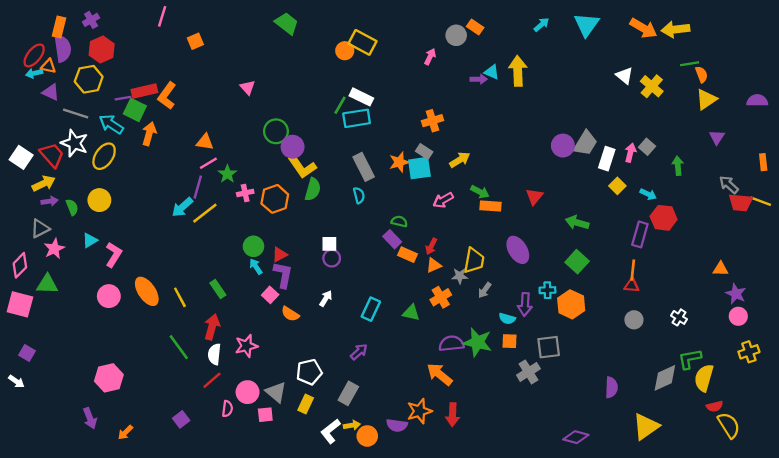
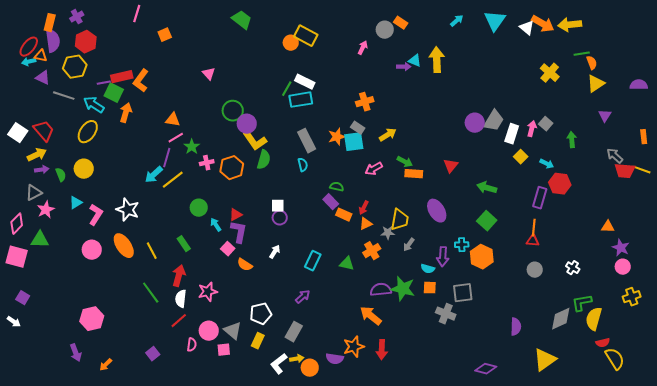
white triangle: (624, 76) -> (527, 28), moved
white star: (74, 143) -> (128, 210), moved
green circle: (253, 246) -> (199, 208), moved
gray cross: (528, 372) -> (446, 314), turned -36

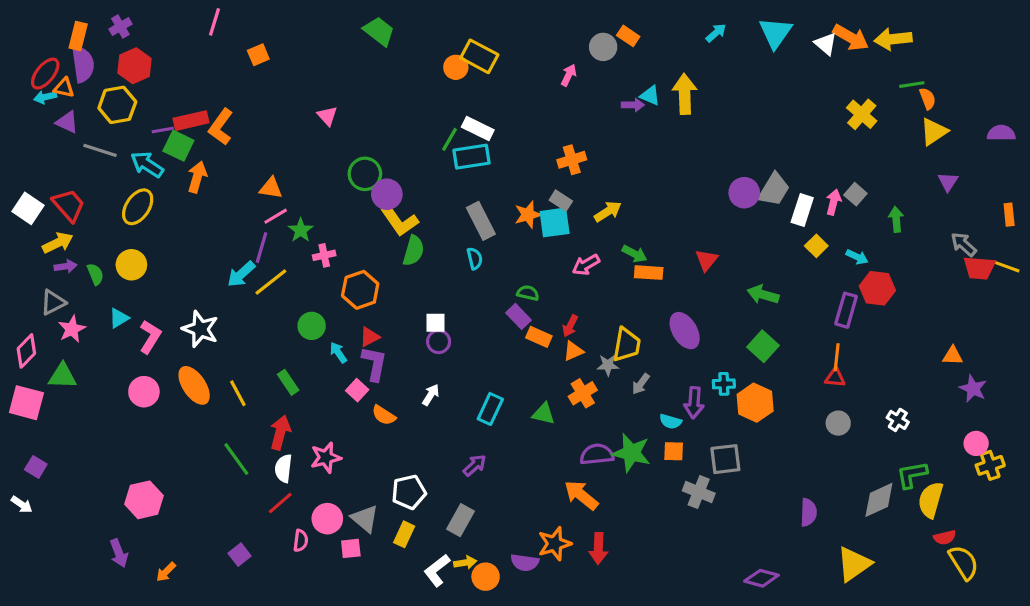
orange hexagon: (232, 168) -> (360, 290), moved
pink circle: (623, 267) -> (976, 443), moved

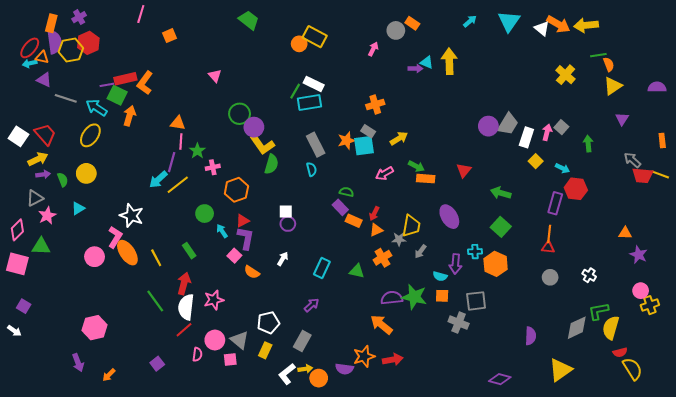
yellow hexagon: (117, 105) -> (71, 50), moved
pink line: (276, 216) -> (181, 142), turned -56
pink L-shape: (150, 337) -> (115, 237), moved
white semicircle: (283, 468) -> (186, 307), size x1.4
red arrow: (598, 548) -> (393, 360), turned -102

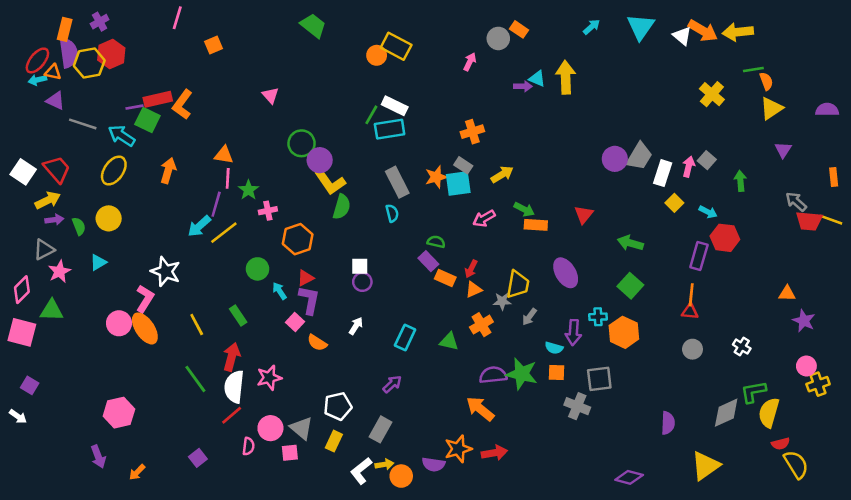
orange arrow: (129, 116) -> (168, 171), moved
orange ellipse: (127, 253) -> (145, 328), moved

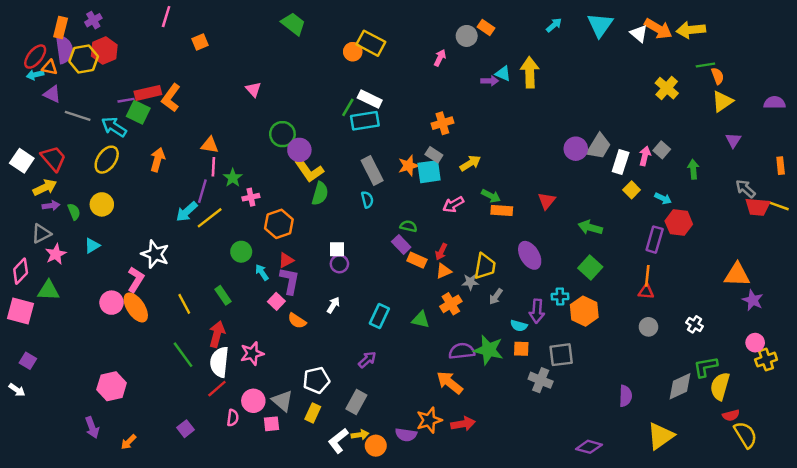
orange triangle: (787, 293) -> (737, 275), size x1.6

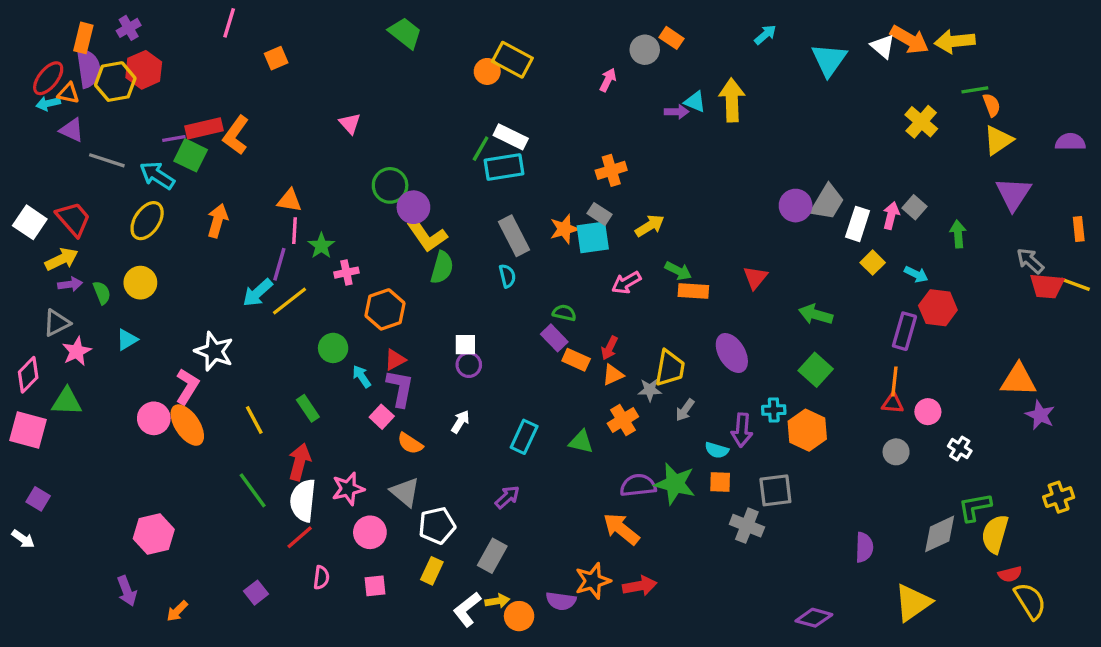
cyan triangle: (600, 25) -> (829, 60), moved
purple triangle: (733, 140) -> (1013, 194), size x1.6
pink circle: (755, 343) -> (928, 412), moved
pink circle: (253, 401) -> (370, 532), moved
gray triangle: (282, 401) -> (405, 492), moved

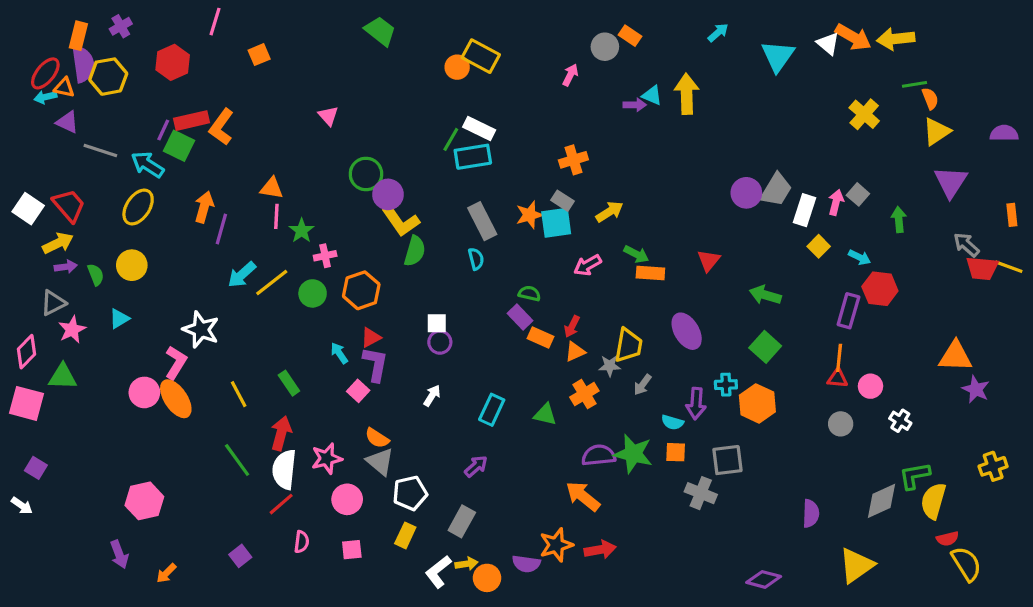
red hexagon: (144, 70) -> (173, 62), moved
purple line: (174, 139) -> (163, 130), turned -55
purple line: (279, 264) -> (221, 229), moved
green circle: (333, 348) -> (313, 293), moved
orange semicircle: (410, 443) -> (377, 438), moved

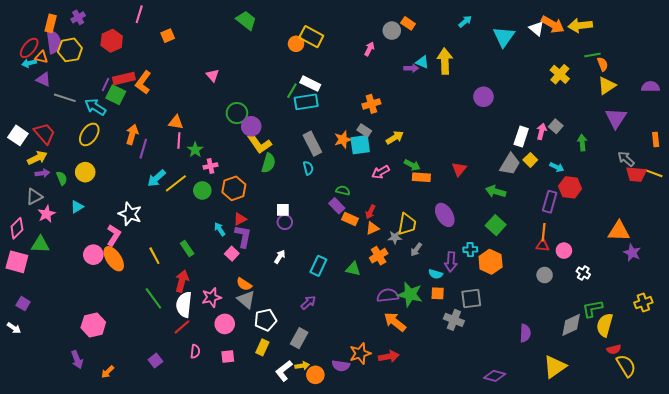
gray trapezoid: (776, 190) -> (510, 164), moved
purple circle: (746, 193) -> (483, 97), moved
orange arrow: (583, 496) -> (395, 322), moved

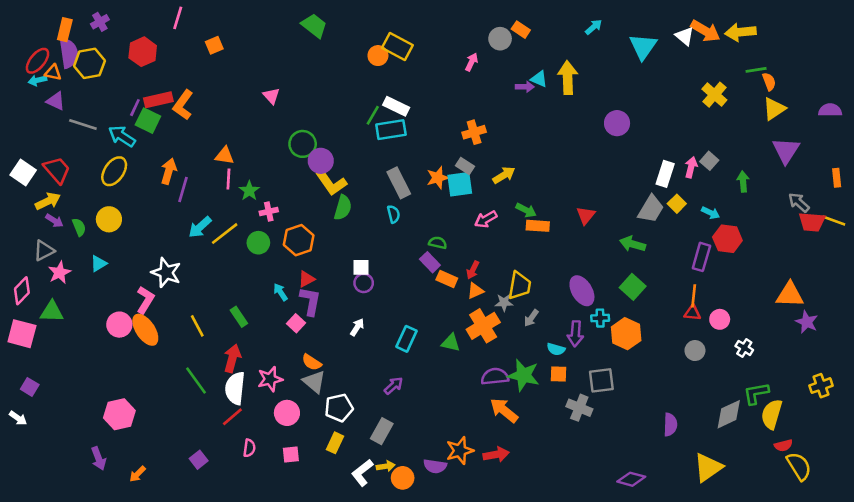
purple arrow: (42, 173) -> (54, 221), turned 40
purple ellipse: (445, 215) -> (582, 291), moved
orange cross: (379, 256) -> (483, 326), size x1.4

